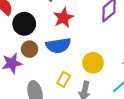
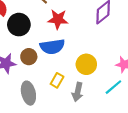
red star: (63, 18) -> (58, 19), turned 30
brown circle: (30, 49) -> (29, 57), moved

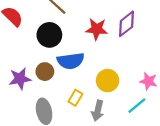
red star: (58, 19) -> (97, 29), moved
black circle: (19, 25) -> (49, 35), moved

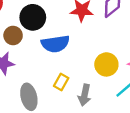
brown circle: (45, 72) -> (13, 36), moved
yellow circle: (108, 81) -> (106, 64), moved

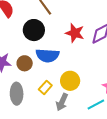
brown circle: (13, 36) -> (25, 63), moved
yellow circle: (106, 64) -> (70, 81), moved

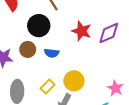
blue semicircle: (47, 55) -> (52, 53), size x0.6
brown circle: (25, 63) -> (28, 49), moved

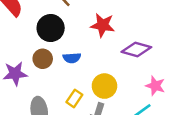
purple diamond: (109, 33) -> (136, 49), moved, turned 50

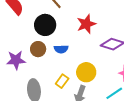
red star: (103, 25) -> (86, 24), turned -30

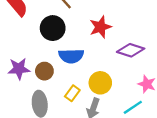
brown circle: (38, 49) -> (44, 71), moved
blue semicircle: (61, 49) -> (71, 56), size x1.5

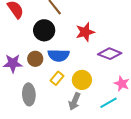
brown circle: (44, 71) -> (35, 59), moved
yellow rectangle: (72, 93) -> (57, 78), moved

